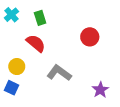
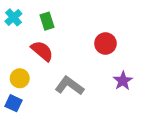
purple star: (100, 90) -> (123, 81), moved

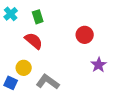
yellow circle: (20, 78) -> (24, 68), moved
gray L-shape: (69, 86) -> (48, 82), moved

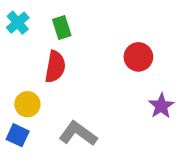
red semicircle: (34, 41) -> (55, 67), turned 60
yellow circle: (24, 68) -> (27, 104), moved

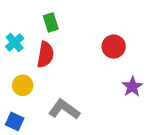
cyan cross: (18, 23) -> (15, 42), moved
blue square: (18, 135) -> (15, 121), moved

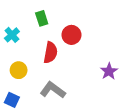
red circle: (114, 47) -> (71, 35), moved
red semicircle: (45, 55) -> (51, 53), moved

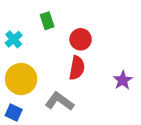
red semicircle: (51, 53) -> (77, 68), moved
yellow circle: (19, 70) -> (21, 79), size x1.6

